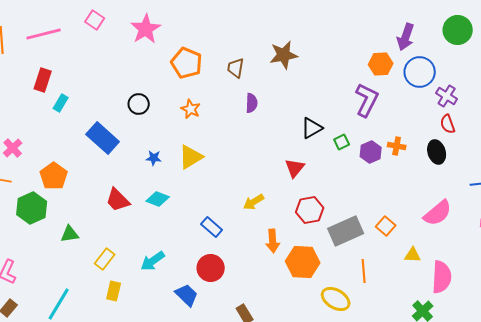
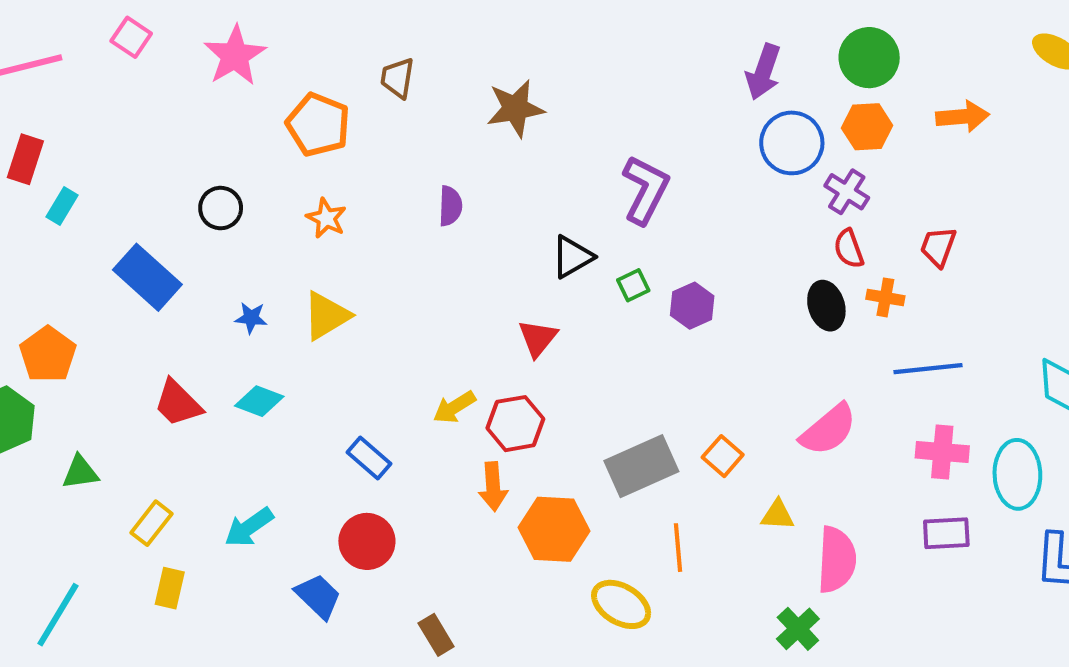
orange hexagon: (381, 64) -> (867, 127), moved
brown trapezoid: (236, 68) -> (397, 78), moved
purple L-shape: (367, 100) -> (645, 190), moved
orange cross: (397, 146) -> (885, 297), moved
red hexagon: (310, 210) -> (515, 424), moved

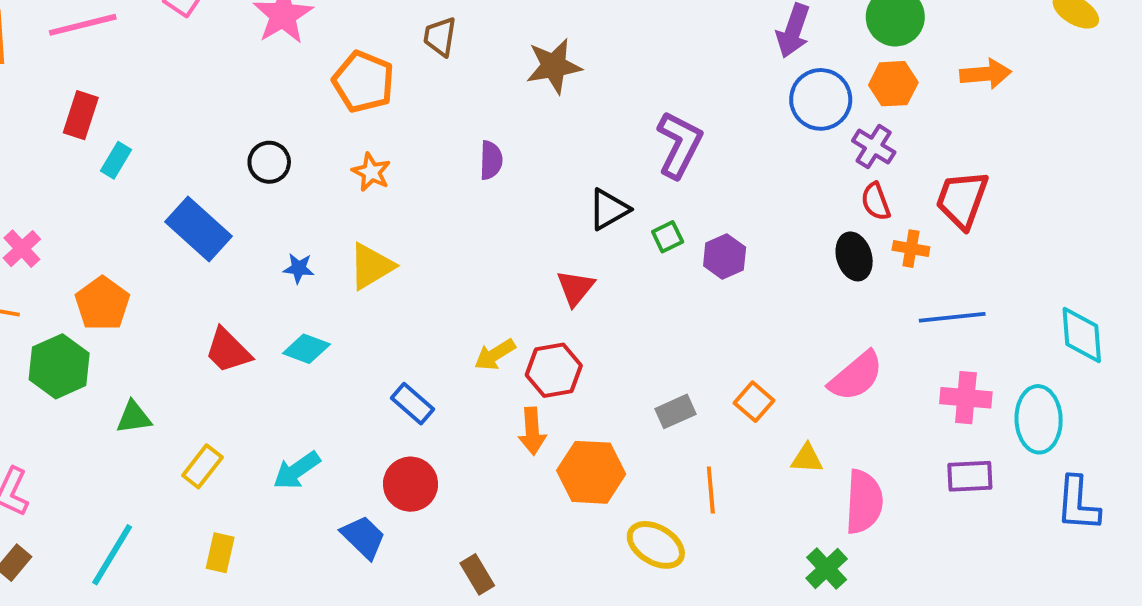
red trapezoid: (938, 247) -> (962, 200), size x1.5
gray rectangle: (641, 466) -> (675, 411), size x0.6
yellow rectangle: (170, 588) -> (220, 553), moved

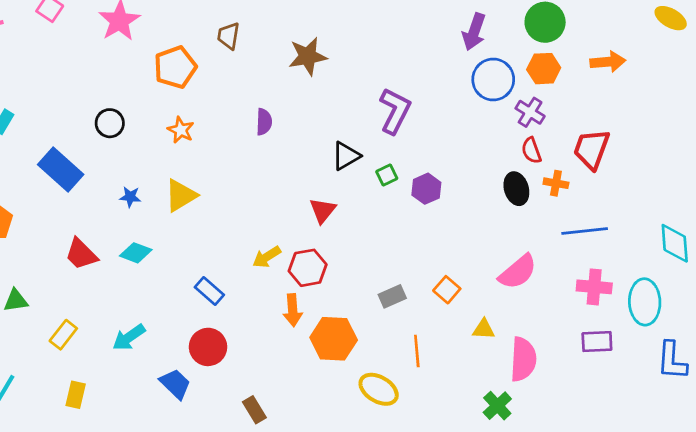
orange pentagon: (363, 82) -> (175, 67), turned 30

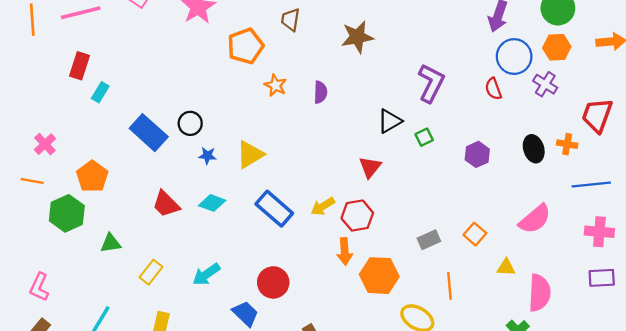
black circle: (110, 123) -> (190, 123), moved
orange star: (181, 130) -> (275, 85), moved
red semicircle: (531, 150) -> (493, 89), moved
purple hexagon: (426, 189) -> (477, 154), moved
blue rectangle: (209, 291) -> (274, 209), moved, size x1.5

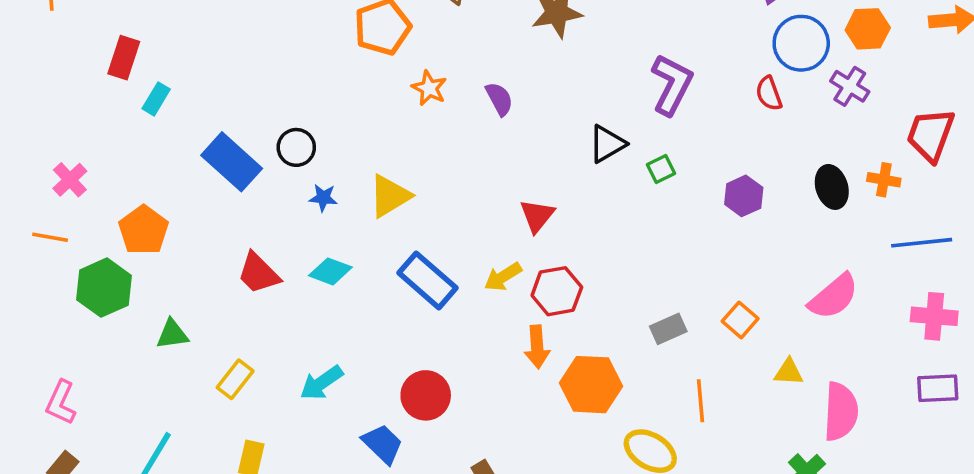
purple semicircle: (320, 92) -> (499, 99), turned -30
red triangle: (370, 167) -> (537, 216), moved

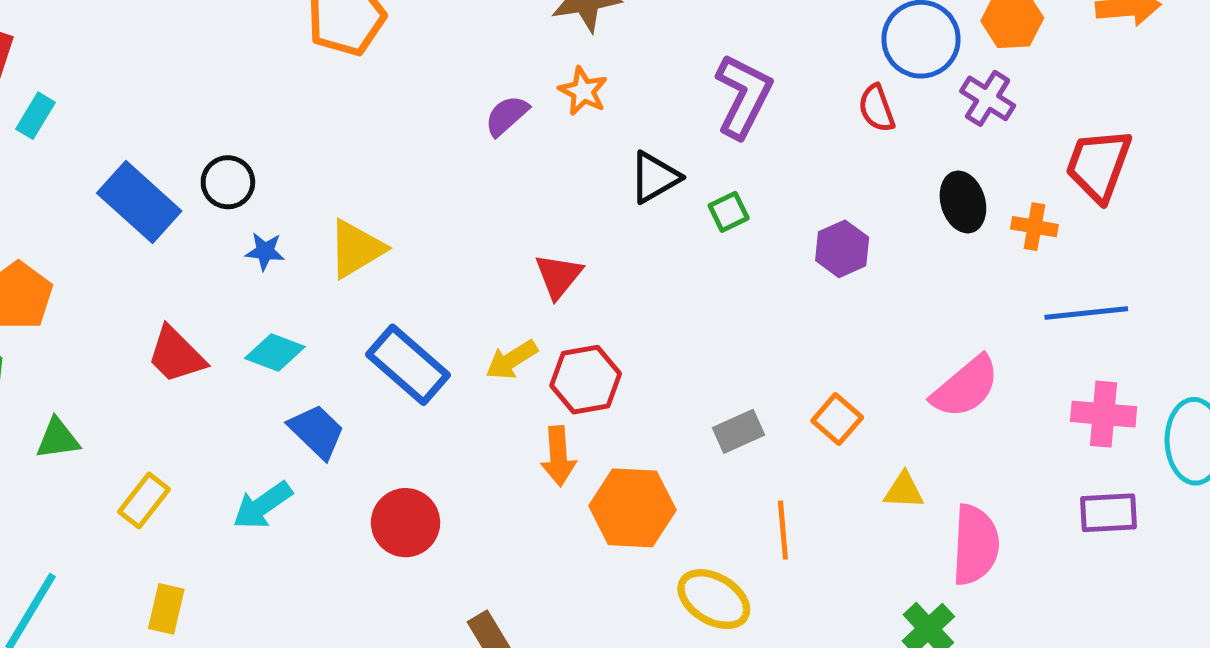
orange star: (429, 88) -> (583, 91), moved
purple semicircle: (499, 99) -> (507, 116), turned -104
black ellipse: (832, 187) -> (963, 202), moved
blue trapezoid: (383, 444) -> (317, 431), moved

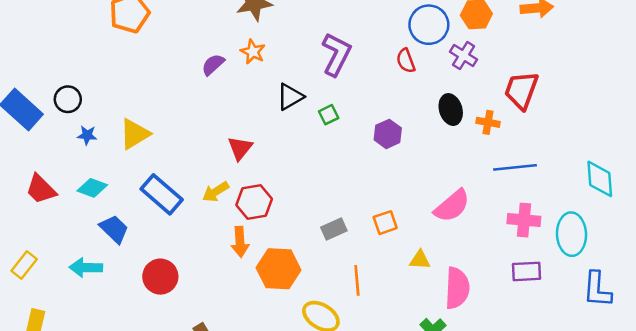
orange square: (837, 419) -> (385, 223), turned 30
cyan arrow: (262, 505) -> (86, 268), turned 36

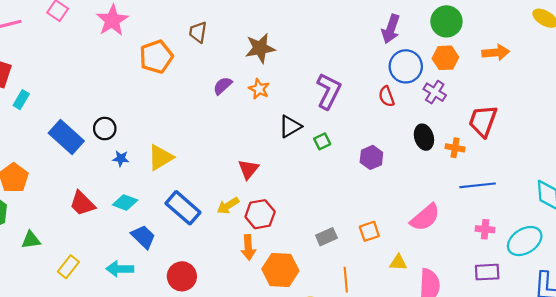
purple semicircle: (213, 65) -> (223, 86), moved
pink cross: (524, 220) -> (485, 229), size x0.7
cyan ellipse: (571, 234) -> (525, 241), turned 60

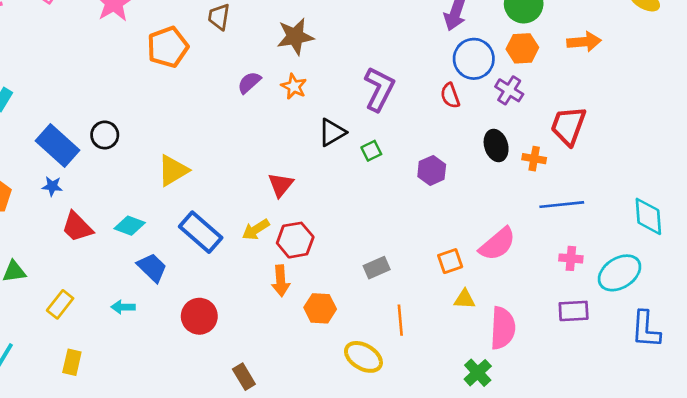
blue star: (121, 159) -> (52, 186), moved
orange square: (369, 231) -> (450, 261), moved
cyan arrow: (120, 269) -> (123, 307), size x0.7
orange hexagon: (280, 270) -> (320, 308), size x0.7

